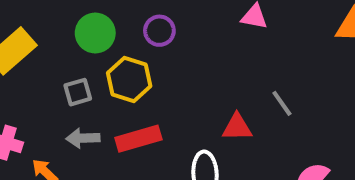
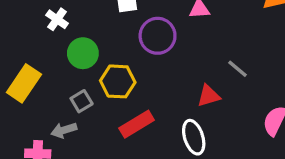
purple circle: (159, 31) -> (158, 36), moved, size x1.5
gray arrow: (83, 138) -> (64, 130), moved

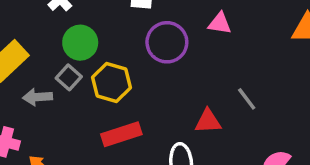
gray square: (82, 101) -> (69, 77), moved, turned -30
gray arrow: (64, 130) -> (37, 97), moved

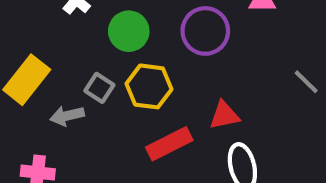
green circle: (80, 43) -> (129, 31), moved
red triangle: (208, 121) -> (224, 115), moved

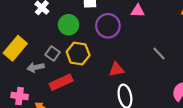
red rectangle: (169, 144) -> (61, 82), moved

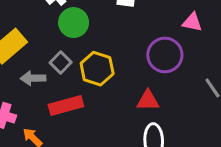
green circle: (69, 25) -> (74, 23), moved
purple circle: (108, 26) -> (165, 55), moved

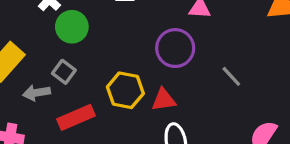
yellow hexagon: (97, 69) -> (125, 90), moved

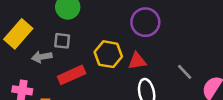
gray square: (64, 72) -> (62, 41), turned -30
gray line: (231, 76) -> (185, 72), moved

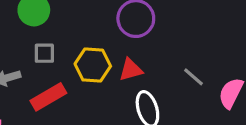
gray square: (62, 41) -> (44, 53), moved

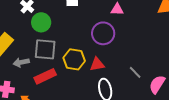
gray square: (44, 53) -> (45, 49), size x1.6

